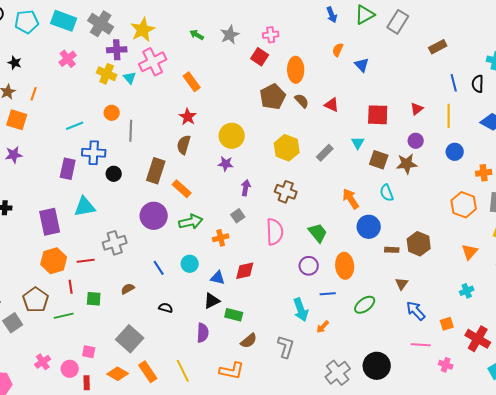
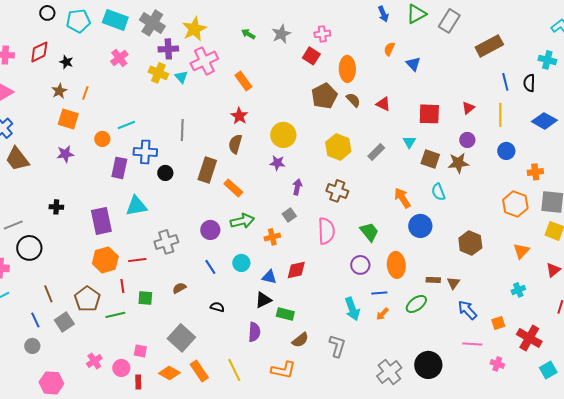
brown rectangle: (438, 47) -> (489, 46), size x1.5
orange circle: (112, 113) -> (102, 139), moved
purple circle: (154, 216) -> (210, 230), moved, size x0.7
brown rectangle: (392, 250) -> (433, 280), moved
orange arrow: (323, 327) -> (382, 314), moved

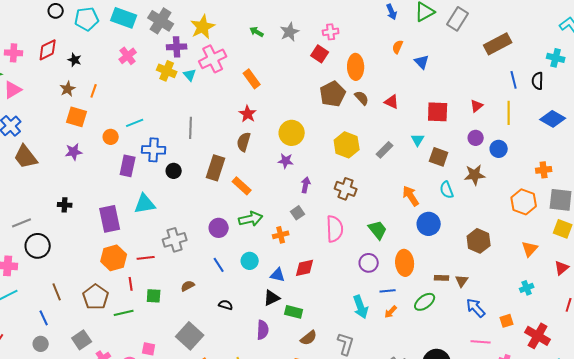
blue circle: (506, 151) -> (499, 149), moved
brown star: (458, 163) -> (475, 175), moved
gray square: (64, 322) -> (82, 340), moved

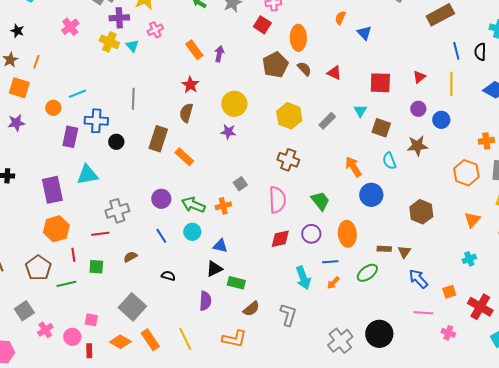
pink cross: (213, 59) -> (155, 30), size x0.6
purple arrow: (306, 185) -> (219, 54), moved
green arrow: (251, 219) -> (193, 205), moved, turned -145
red line: (146, 258) -> (100, 234), moved
red diamond: (305, 268) -> (280, 239), moved

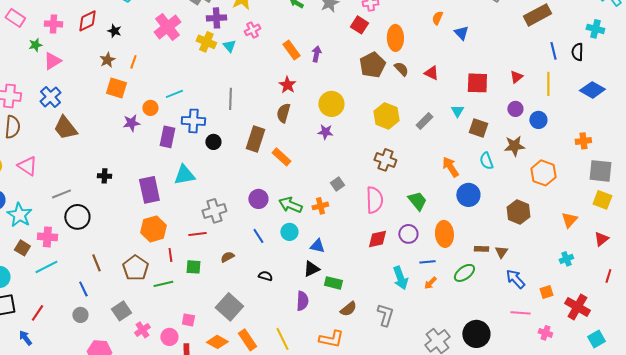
pink cross: (70, 27) -> (167, 27), size x1.5
purple star: (16, 123) -> (131, 123), moved
orange hexagon: (466, 173) -> (543, 173), moved

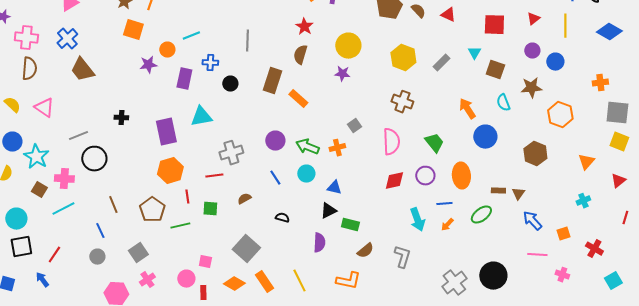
blue cross: (193, 121) -> (210, 63), size x0.7
red cross: (577, 307) -> (594, 249), size x0.7
pink cross: (142, 330) -> (147, 280), moved

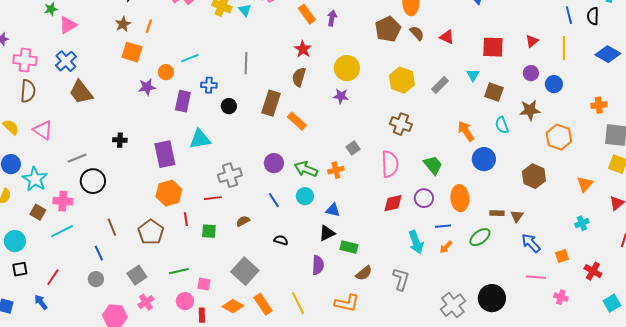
green line: (180, 226) -> (179, 271), moved
black square: (21, 247) -> (20, 269), size x0.7

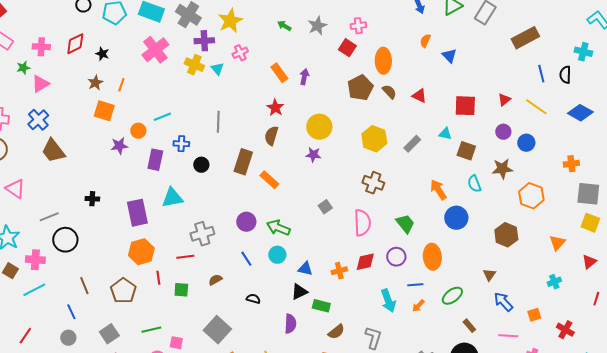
yellow line: (564, 48) -> (536, 107), turned -55
cyan triangle: (473, 75) -> (445, 134), turned -48
orange cross: (336, 170) -> (339, 271), moved
brown rectangle: (497, 213) -> (469, 326), moved, turned 48

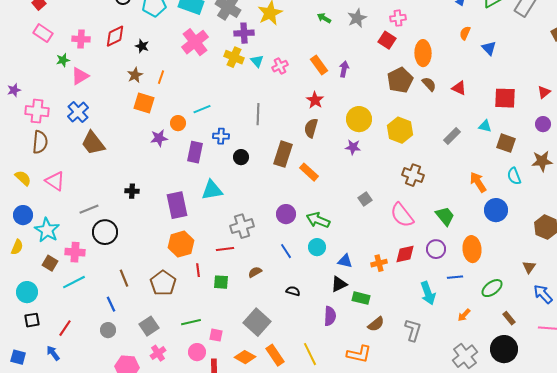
pink cross: (240, 53) -> (280, 66), moved
yellow hexagon: (374, 139) -> (400, 130), moved
pink semicircle: (362, 223) -> (402, 215), turned 144
orange arrow: (418, 306) -> (464, 315), moved

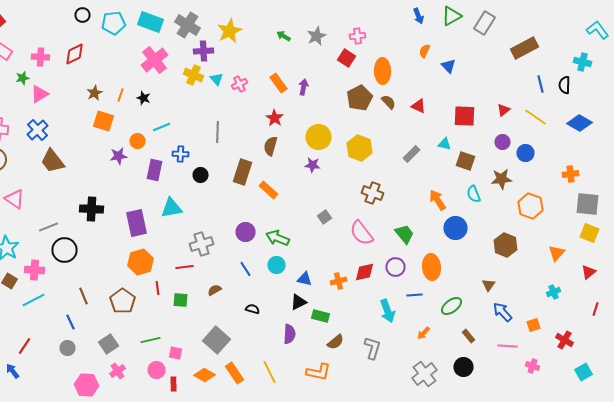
black star: (142, 46) -> (144, 98), moved
black cross: (132, 191) -> (92, 209), size x1.6
black circle: (504, 349) -> (464, 367), size x0.7

